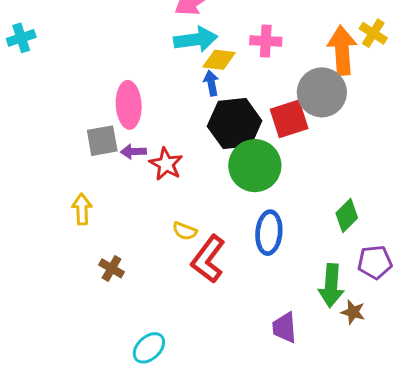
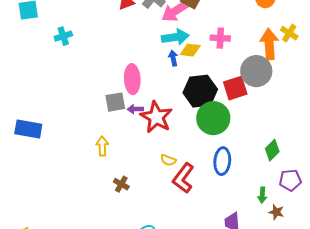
blue arrow: (211, 83) -> (173, 58), moved
red star: (166, 164) -> (156, 117), size x1.5
green arrow: (331, 286) -> (262, 195), size x0.6

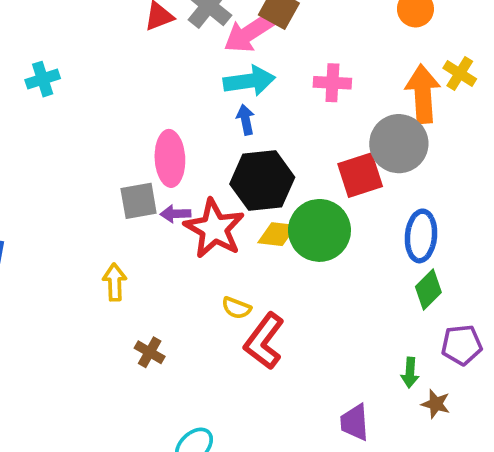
yellow diamond: (190, 50) -> (277, 234), moved
black hexagon: (200, 91) -> (262, 181), moved
blue ellipse: (222, 161) -> (421, 236), moved

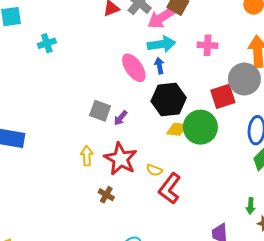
pink ellipse: (170, 158) -> (134, 68), moved, turned -32
gray square: (139, 201) -> (100, 111), turned 30
purple arrow: (175, 214) -> (121, 118), turned -49
red star: (214, 229) -> (121, 159), moved

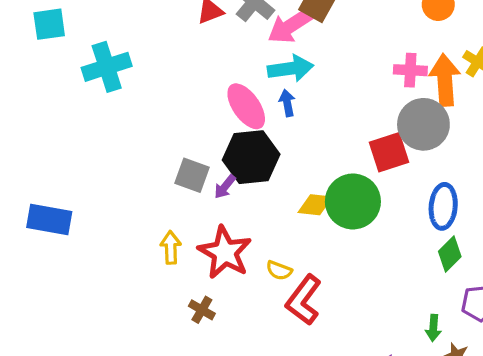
cyan cross: (47, 43) -> (107, 67), size x1.6
pink cross: (208, 45) -> (410, 70), moved
black hexagon: (169, 99) -> (251, 157), moved

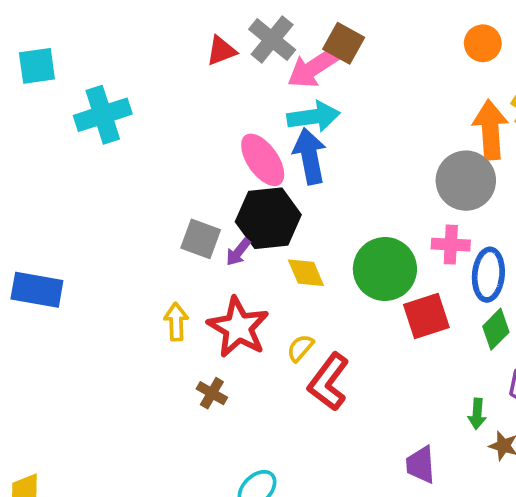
pink cross: (410, 70) -> (451, 245), moved
blue arrow: (287, 103) -> (310, 156), size x1.8
red square: (389, 152) -> (426, 316), moved
yellow diamond: (315, 205) -> (306, 273), moved, turned 60
yellow semicircle: (279, 270) -> (300, 348), turned 110

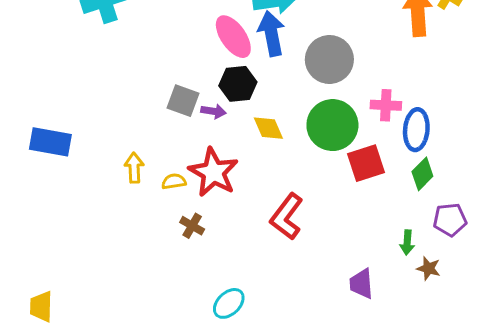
gray circle: (466, 181) -> (329, 59), moved
black hexagon: (268, 218) -> (238, 84), size x0.7
purple arrow: (238, 252) -> (213, 111), turned -120
yellow arrow: (176, 322) -> (134, 168), moved
yellow semicircle: (300, 348) -> (174, 181), moved, turned 40

